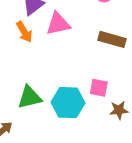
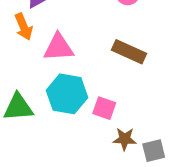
pink triangle: (58, 24) -> (59, 47), moved
cyan hexagon: (68, 103) -> (67, 94), moved

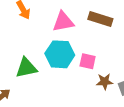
pink triangle: (59, 47) -> (63, 22), moved

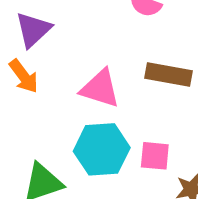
pink triangle: (63, 22) -> (100, 88), turned 35

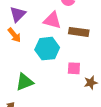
pink triangle: (100, 88) -> (52, 20), moved
cyan hexagon: (102, 149) -> (47, 49), moved

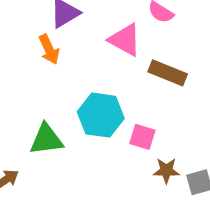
cyan hexagon: (47, 49) -> (101, 115), moved

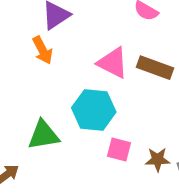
pink triangle: (125, 40) -> (113, 63), moved
pink square: (142, 137) -> (119, 150), moved

